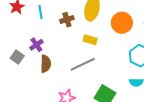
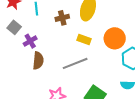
orange circle: (122, 23) -> (115, 38), moved
gray square: (17, 57) -> (14, 27), moved

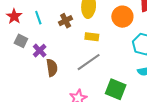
orange circle: (115, 38) -> (122, 17), moved

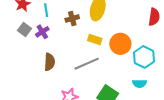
orange circle: (122, 17) -> (120, 44), moved
purple cross: (40, 51) -> (42, 32), moved

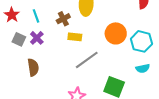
yellow rectangle: (95, 40) -> (75, 37), moved
brown semicircle: (50, 62) -> (33, 67), moved

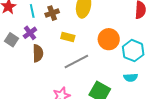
brown cross: (63, 19) -> (52, 13), moved
gray square: (19, 39) -> (12, 40), moved
brown semicircle: (33, 67) -> (38, 53), moved

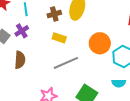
brown cross: (52, 13) -> (54, 14), moved
brown semicircle: (38, 53) -> (20, 60), moved

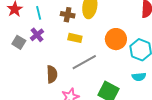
brown cross: (54, 14) -> (68, 15), turned 32
brown semicircle: (20, 60) -> (52, 74), moved

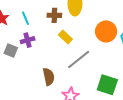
purple cross: (37, 35) -> (28, 40), turned 32
yellow rectangle: (75, 38) -> (65, 37), turned 40

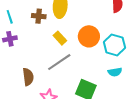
yellow rectangle: (65, 37) -> (60, 38), moved

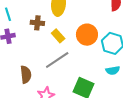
brown cross: (39, 16) -> (37, 23), moved

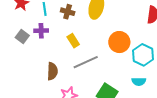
brown cross: (37, 23) -> (68, 12), moved
yellow rectangle: (58, 36) -> (73, 41), moved

